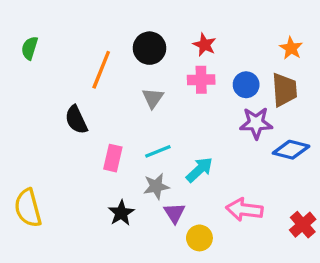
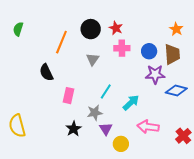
red star: (204, 45) -> (116, 28), moved
cyan line: (158, 151) -> (106, 92), moved, turned -35
cyan arrow: (199, 170) -> (131, 103), moved

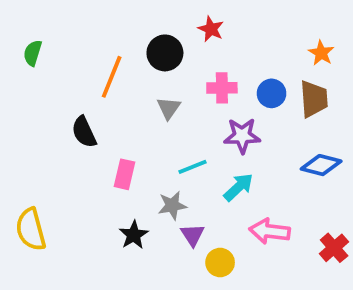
red star: (116, 28) -> (211, 29), moved
purple star: (155, 74) -> (242, 136), moved
cyan line: (106, 92) -> (192, 167), turned 35

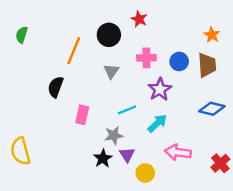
black semicircle: (84, 132) -> (56, 87), turned 45
purple star: (242, 136) -> (160, 89), turned -30
black star: (134, 235) -> (103, 158), moved

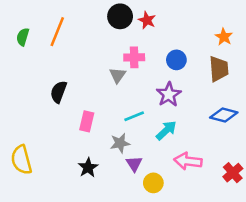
black circle: (109, 35) -> (120, 16), moved
orange line: (74, 51) -> (57, 32), moved
pink cross: (146, 58) -> (134, 57), moved
blue circle: (179, 61) -> (176, 60), moved
black star: (103, 158) -> (88, 168), moved

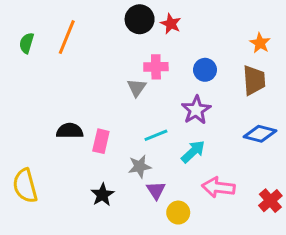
black semicircle: (59, 92) -> (70, 131), moved, turned 70

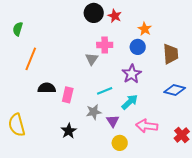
orange line: (67, 37) -> (31, 59), moved
orange star: (260, 43) -> (145, 29), moved
purple triangle: (156, 190) -> (113, 121), moved

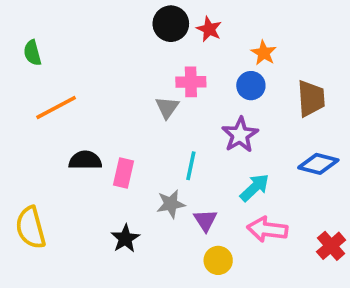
green semicircle: (18, 29) -> (32, 53), turned -32
orange line: (31, 59) -> (56, 107), turned 40
cyan line: (105, 91) -> (191, 166), turned -56
cyan arrow: (130, 102) -> (255, 188), moved

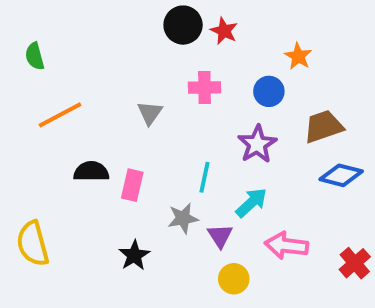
orange star: (264, 53) -> (298, 56), moved
brown trapezoid: (311, 98) -> (324, 127), moved, turned -105
gray triangle: (167, 107) -> (150, 113), moved
cyan arrow: (255, 188) -> (251, 203), moved

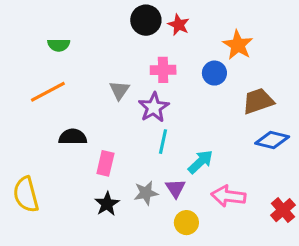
green semicircle: (35, 56) -> (59, 45), moved, turned -75
orange star: (298, 56) -> (238, 45), size x1.4
purple star: (257, 144) -> (154, 107), moved
pink rectangle: (132, 185) -> (105, 163), moved
gray star: (183, 218) -> (146, 193), moved

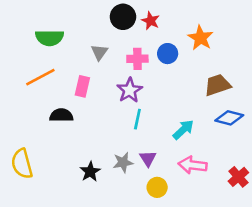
green semicircle: (59, 45) -> (50, 38), size x1.5
blue circle: (214, 73) -> (168, 54), moved
gray triangle: (119, 90) -> (99, 52), moved
cyan arrow: (200, 162) -> (183, 130), moved
pink rectangle: (105, 163) -> (82, 86), moved

